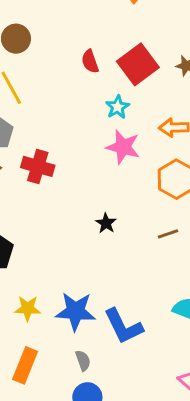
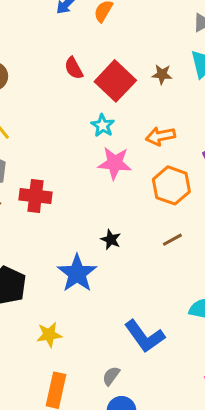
red semicircle: (90, 61) -> (74, 68), moved
blue star: (75, 311) -> (77, 273), moved, turned -30
gray semicircle: (83, 361) -> (111, 376), turned -114

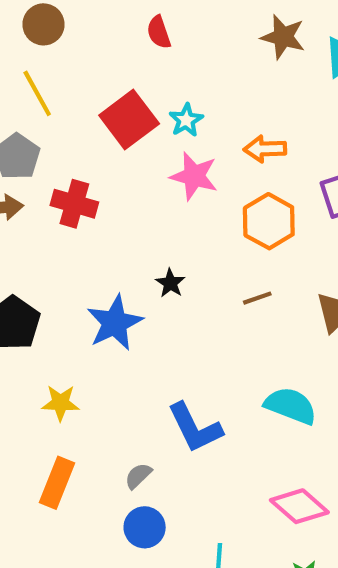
brown star: (162, 74) -> (283, 37), moved, size x1.5
red square: (115, 81) -> (129, 119), moved

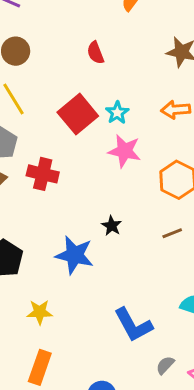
orange arrow: (265, 149) -> (176, 110), moved
blue star: (115, 323) -> (74, 255), turned -30
gray semicircle: (138, 476) -> (165, 365), moved

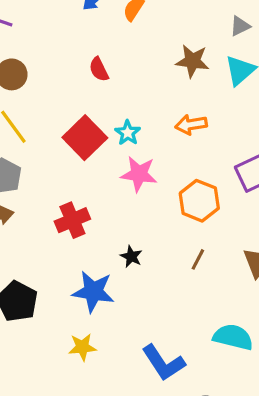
red cross: (43, 174) -> (72, 220), moved, turned -32
brown line: (172, 233) -> (198, 259), turned -36
yellow star: (40, 312) -> (82, 347), moved

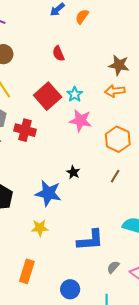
brown star: (192, 61) -> (119, 65), moved
red cross: (72, 220) -> (25, 130), moved, turned 35
blue L-shape: (163, 363) -> (90, 240), turned -64

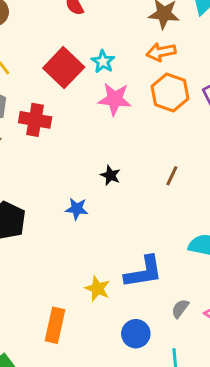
orange hexagon: (118, 139) -> (170, 93), moved
blue star: (48, 193) -> (77, 209), size x0.6
yellow star: (40, 228) -> (97, 288), moved, turned 30
blue circle: (70, 289) -> (136, 334), moved

